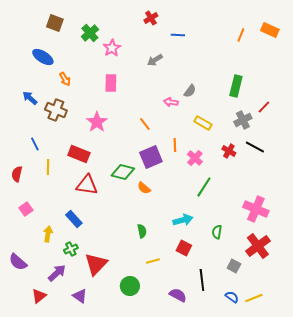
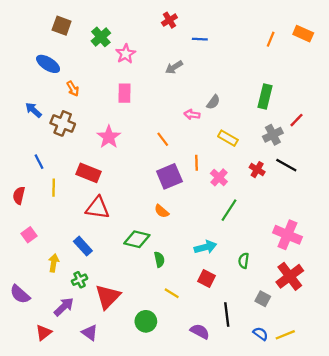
green diamond: (123, 172) -> (137, 239), moved
yellow line: (153, 261) -> (172, 293), turned 48

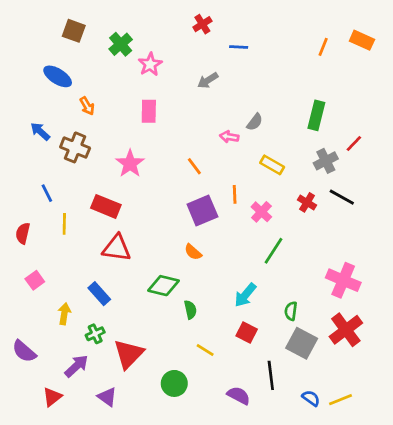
cyan arrow: (205, 247) -> (245, 295), turned 145
gray square: (263, 299) -> (302, 343), moved, size x1.6

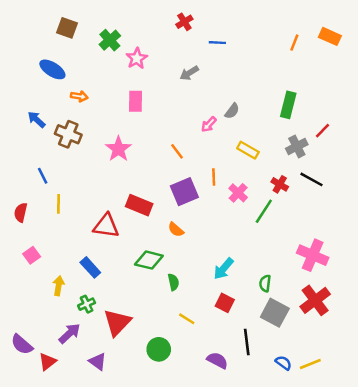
orange arrow: (87, 106) -> (79, 96), turned -49
pink arrow: (229, 137) -> (209, 124), turned -56
red rectangle: (106, 206) -> (139, 205), moved
green line: (273, 251) -> (264, 211), moved
purple semicircle: (24, 351) -> (22, 344), moved

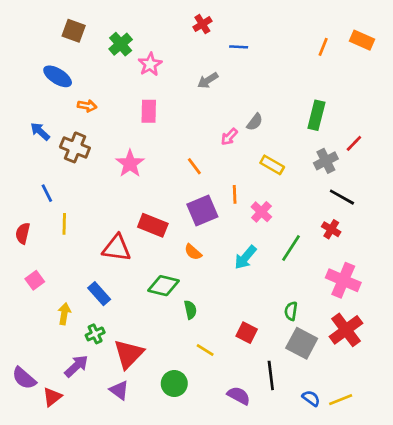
red cross: (280, 184) -> (331, 229), moved
green line: (264, 211) -> (291, 248), moved
cyan arrow: (224, 269) -> (245, 257), moved
purple triangle: (98, 362) -> (119, 390), moved

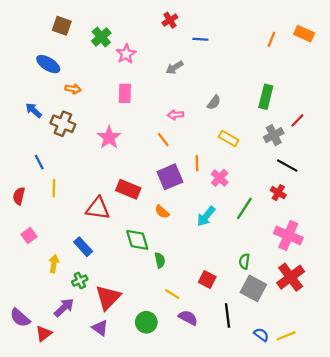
pink arrow: (229, 137) -> (176, 115), moved, turned 42
green diamond: (164, 286) -> (137, 240), turned 60
purple semicircle: (239, 396) -> (188, 318), moved

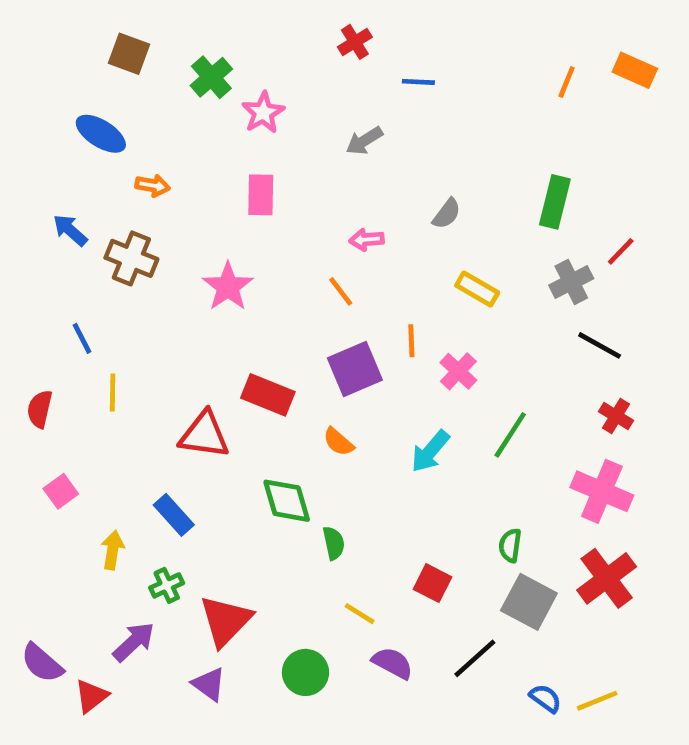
red cross: (278, 193) -> (616, 416), moved
black line: (227, 315) -> (475, 658), turned 55

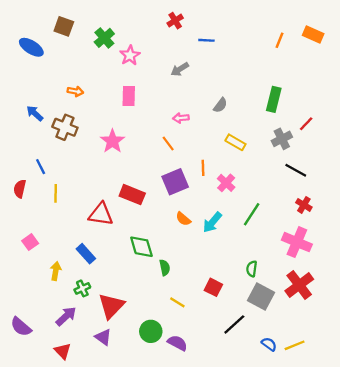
blue ellipse: (101, 134) -> (31, 47), moved
red semicircle: (40, 409) -> (20, 189), moved
orange semicircle: (338, 442) -> (183, 219), moved
purple semicircle: (393, 663) -> (177, 343), moved
red triangle: (91, 696) -> (63, 351), moved, turned -36

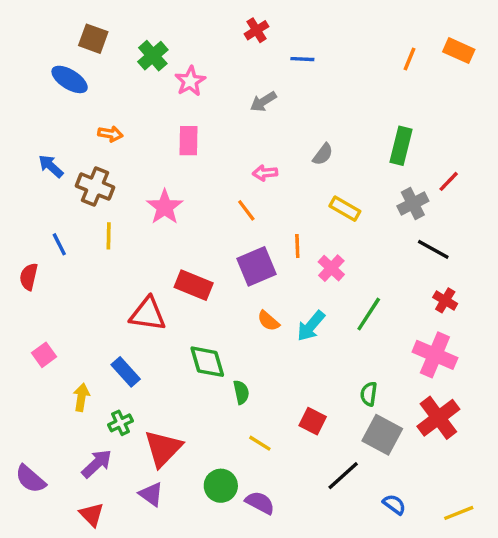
blue ellipse: (31, 47) -> (70, 79), moved
yellow line: (56, 193) -> (109, 236), moved
yellow line: (295, 345) -> (459, 513), moved

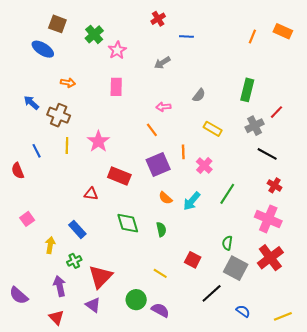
pink star: (165, 207) -> (98, 141), moved
red semicircle: (29, 277) -> (18, 171), turned -35
red triangle: (148, 314) -> (91, 194), size x0.6
green semicircle: (241, 392) -> (161, 229), moved
purple arrow: (97, 464) -> (60, 286), turned -60

